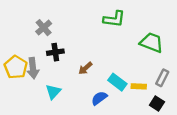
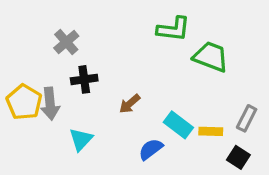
green trapezoid: (152, 43) -> (211, 57), moved

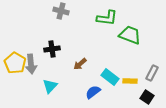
gray cross: (66, 42) -> (61, 11), moved, turned -35

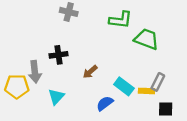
yellow pentagon: (15, 63) -> (17, 86), moved, turned -30
gray rectangle: (152, 73) -> (158, 82), moved
black square: (147, 97) -> (166, 109), turned -32

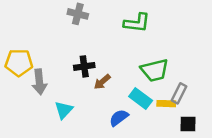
green trapezoid: (147, 39) -> (155, 70), moved, turned 145
black cross: (59, 55) -> (84, 66), moved
yellow pentagon: (17, 86) -> (19, 63), moved

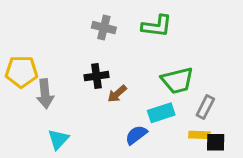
gray cross: (78, 14) -> (104, 28), moved
cyan rectangle: (141, 98) -> (161, 113), turned -55
yellow rectangle: (166, 104) -> (199, 135), moved
cyan triangle: (64, 110) -> (58, 139), moved

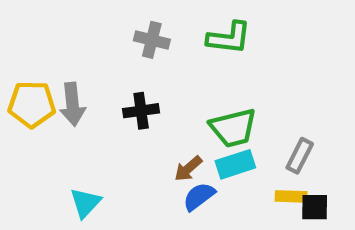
green trapezoid: (177, 80) -> (233, 128), moved
gray arrow: (45, 94) -> (72, 104), moved
brown arrow: (117, 94) -> (188, 169), moved

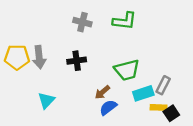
cyan rectangle: (235, 164) -> (143, 93), moved
cyan triangle: (85, 203) -> (46, 100), moved
black square: (315, 207) -> (171, 113), turned -35

